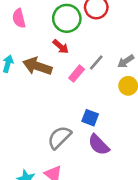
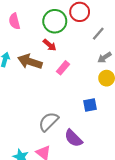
gray line: (96, 63) -> (98, 34), moved
blue square: (90, 118) -> (90, 105), moved, turned -32
purple semicircle: (99, 145) -> (73, 138), moved

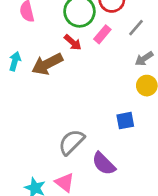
brown arrow: (30, 62) -> (47, 64), turned -45
pink rectangle: (63, 68) -> (102, 34), moved

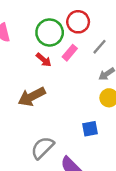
brown arrow: (47, 64) -> (32, 97), moved

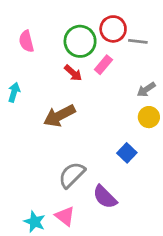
gray line: (99, 47) -> (138, 41), moved, turned 56
blue square: (90, 129) -> (127, 153), turned -35

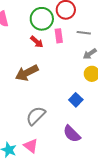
gray line: (138, 41) -> (84, 33), moved
pink rectangle: (103, 65) -> (59, 36), turned -48
purple semicircle: (105, 197) -> (72, 134), moved

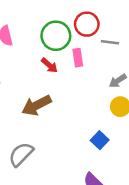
gray line: (84, 33) -> (110, 42), moved
gray semicircle: (36, 116) -> (21, 154), moved

